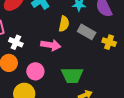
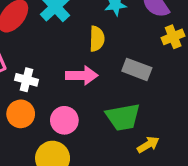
gray rectangle: (87, 32) -> (137, 69), moved
yellow cross: (109, 42) -> (173, 37), moved, turned -32

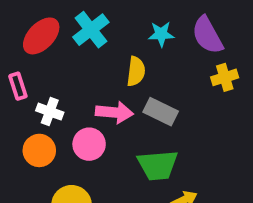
gray rectangle: (137, 69) -> (161, 112), moved
pink circle: (64, 120) -> (89, 144), moved

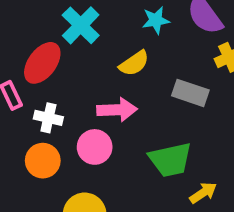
red ellipse: (41, 36) -> (42, 63), moved
yellow semicircle: (136, 71) -> (134, 63), turned 56
gray rectangle: (161, 112) -> (190, 93), moved

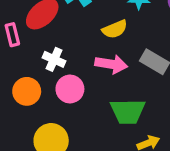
pink arrow: (117, 110) -> (111, 64), moved
white cross: (48, 118) -> (54, 59), moved

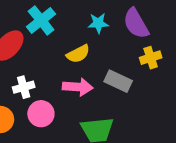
white cross: (54, 59) -> (24, 87), turned -35

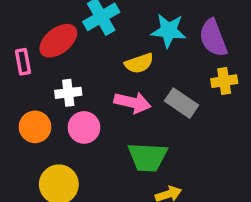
cyan star: (98, 23) -> (169, 31), size x1.4

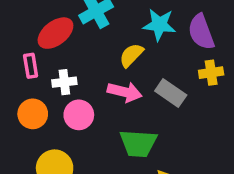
pink rectangle: (23, 62) -> (31, 66), moved
yellow semicircle: (139, 63) -> (131, 55), turned 152

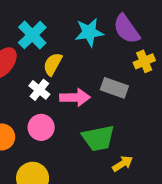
yellow semicircle: (131, 55) -> (53, 64), moved
white cross: (64, 82) -> (39, 90), moved, turned -30

